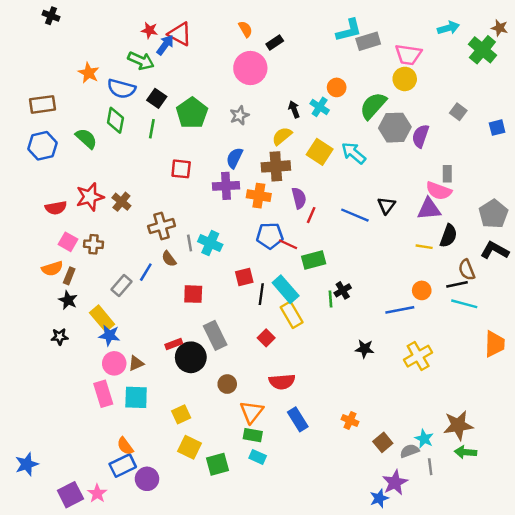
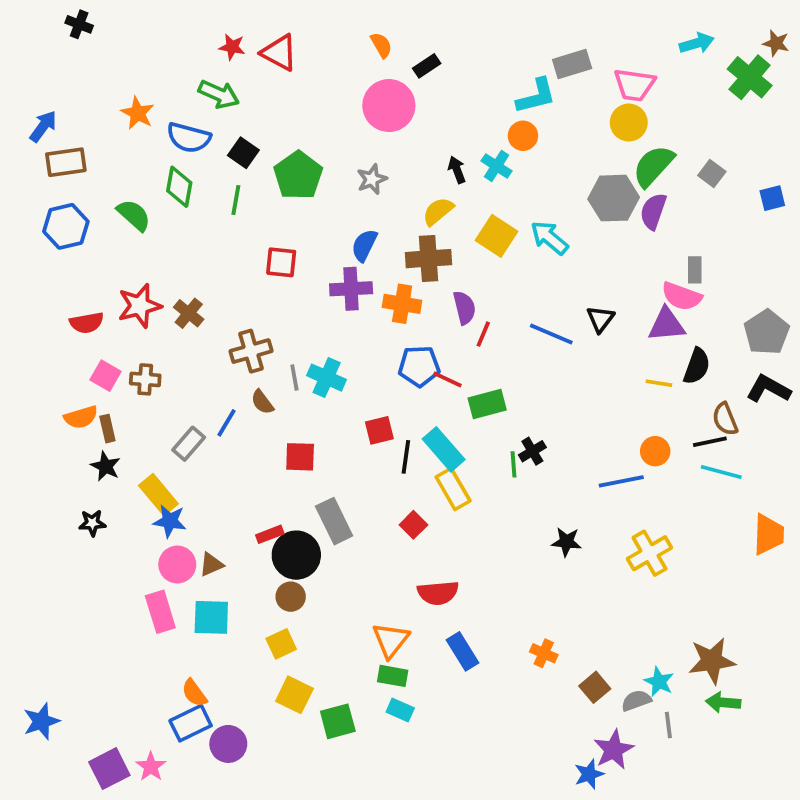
cyan L-shape: (349, 30) -> (536, 96), moved
blue arrow: (165, 45) -> (43, 126), moved
green semicircle: (373, 106) -> (653, 166), moved
brown rectangle: (69, 276) -> (107, 429), turned -35
brown circle: (227, 384) -> (291, 597), moved

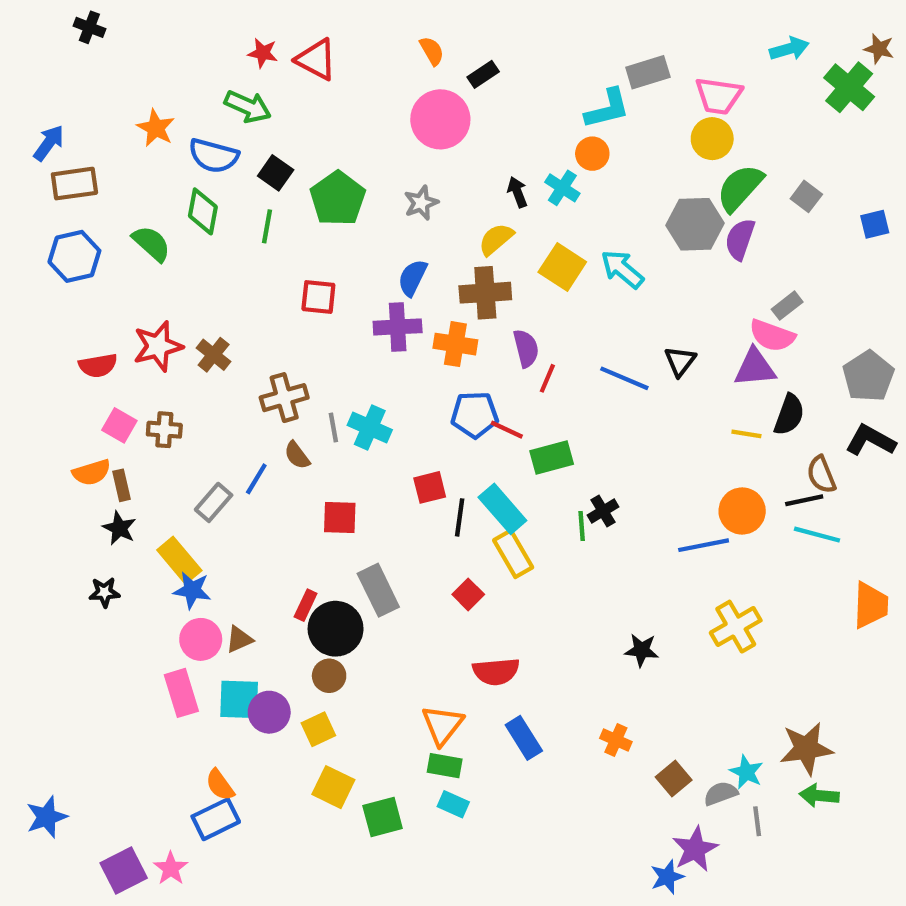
gray rectangle: (695, 270) -> (787, 306), turned 52
orange circle: (655, 451) -> (742, 511), size x1.4
red rectangle: (270, 534) -> (306, 605), turned -44
black star: (566, 542) -> (642, 650), moved
purple circle: (228, 744) -> (269, 712), moved

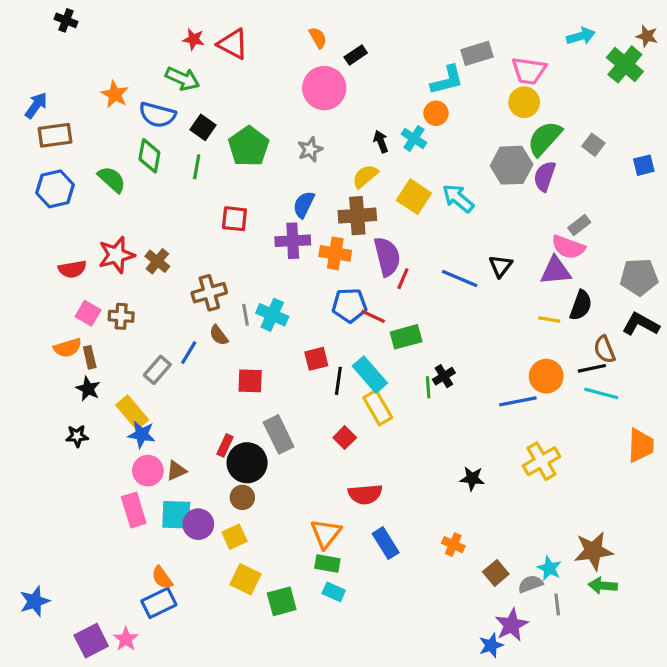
purple semicircle: (526, 348) -> (387, 257), size x1.4
gray pentagon: (868, 376) -> (639, 277), turned 30

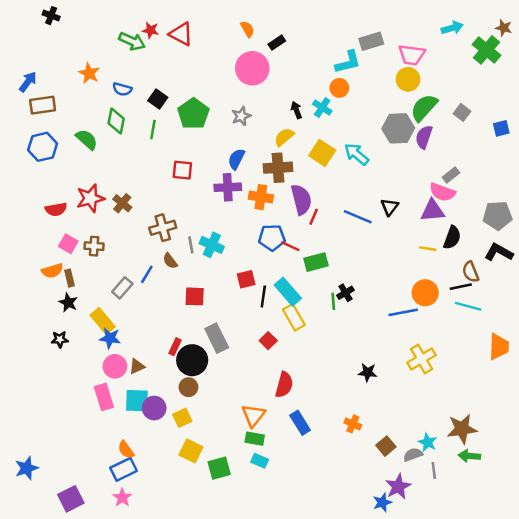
green arrow: (183, 79) -> (132, 41), moved
blue semicircle: (157, 115) -> (122, 89), size x0.7
red semicircle: (365, 494) -> (284, 385), turned -70
pink star: (126, 639) -> (122, 498), moved

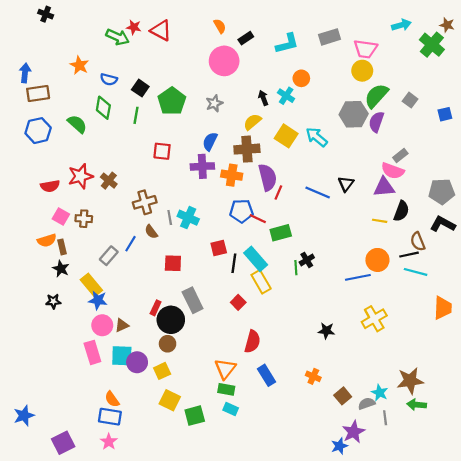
cyan L-shape: (348, 62) -> (287, 44), moved
blue arrow: (28, 82) -> (25, 73), turned -30
blue rectangle: (123, 469) -> (110, 417), turned 35

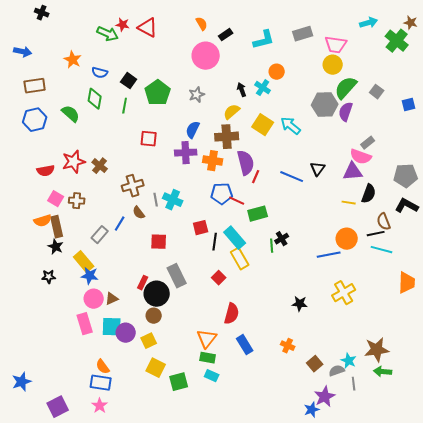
blue arrow: (25, 73) -> (23, 52), moved, turned 96
brown rectangle: (62, 247) -> (57, 227), size x1.5

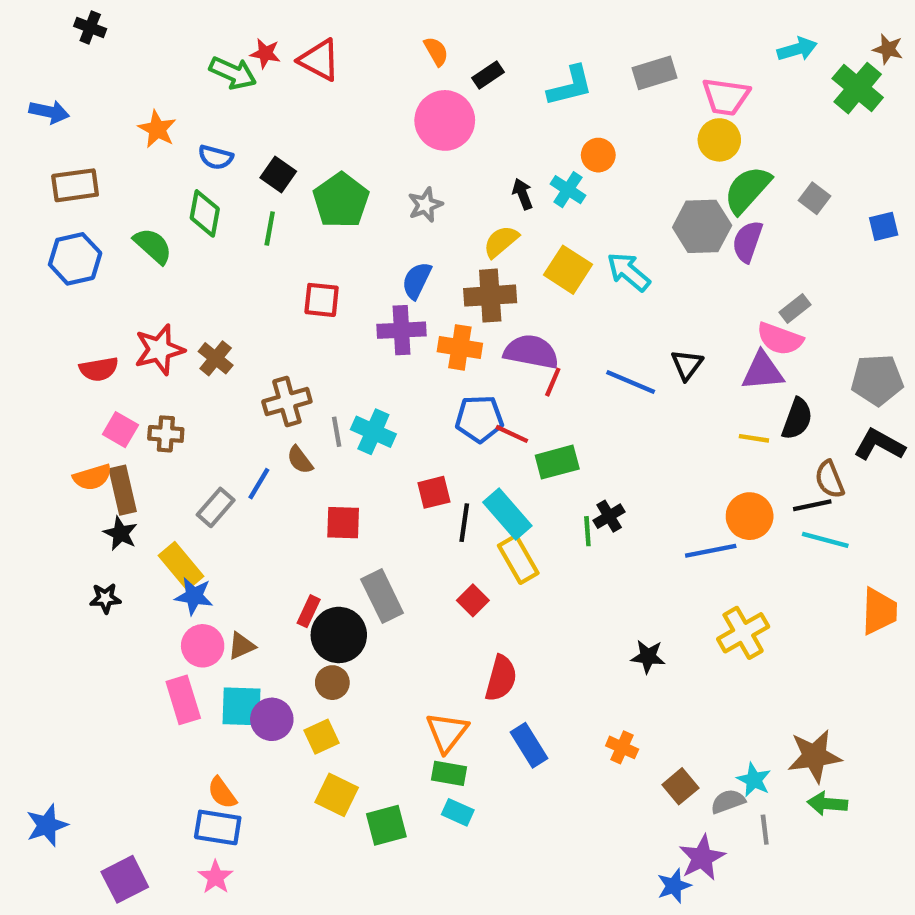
purple semicircle: (246, 163) -> (531, 352), turned -65

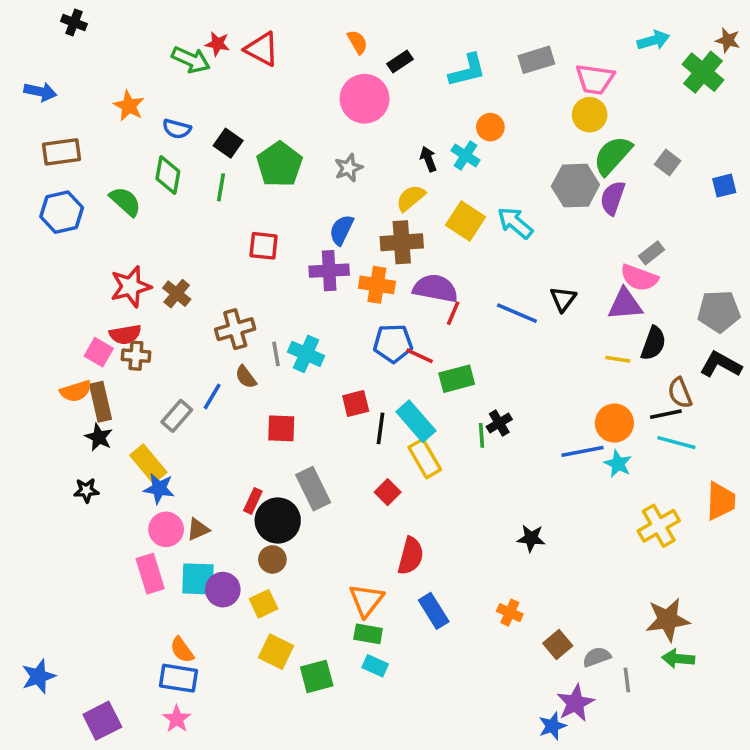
red semicircle: (99, 369) -> (125, 334), moved
yellow cross: (743, 633) -> (659, 526), moved
cyan star: (754, 780) -> (618, 464), moved

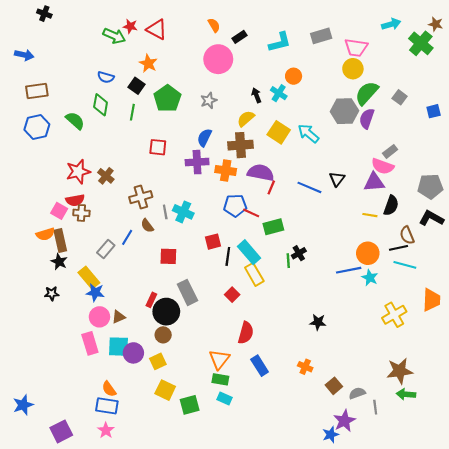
orange star: (129, 106) -> (148, 63), moved

